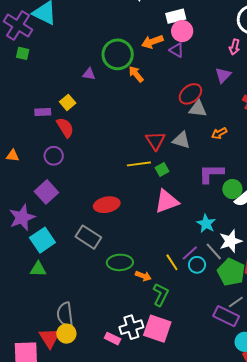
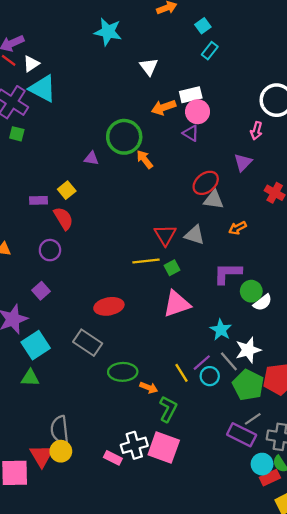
orange arrow: (152, 42) -> (164, 107), moved
purple square: (46, 192) -> (41, 291), size x0.7

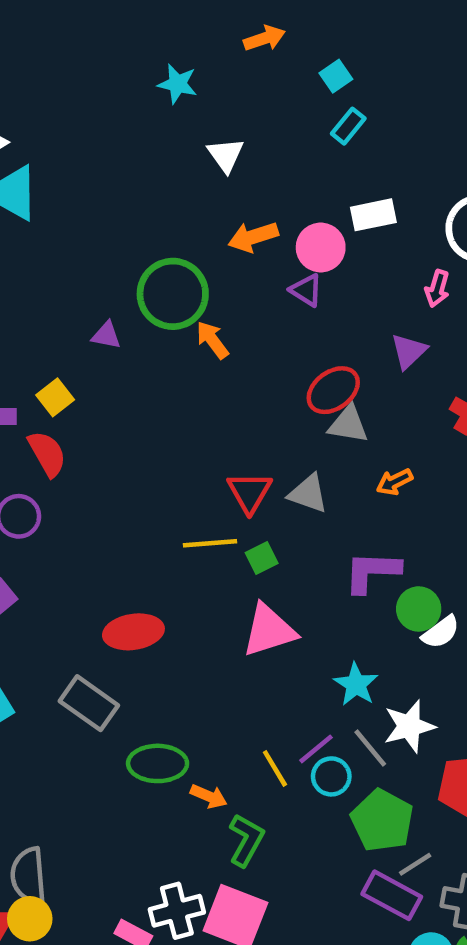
cyan star: (108, 32) -> (177, 84), moved, size x0.7
white rectangle: (191, 95) -> (373, 215), moved
green pentagon: (248, 385) -> (382, 821), moved

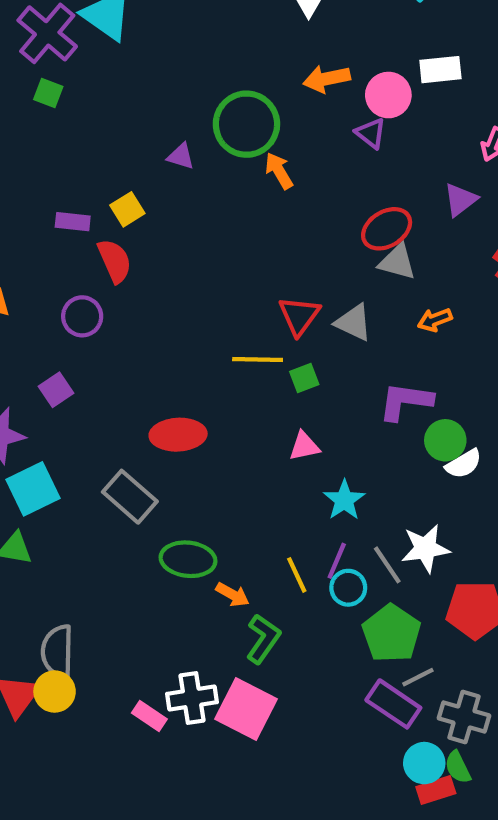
pink triangle: (269, 630) -> (304, 446), size x0.6
cyan star: (356, 684) -> (344, 500), moved
purple line: (316, 749) -> (337, 561), turned -33

